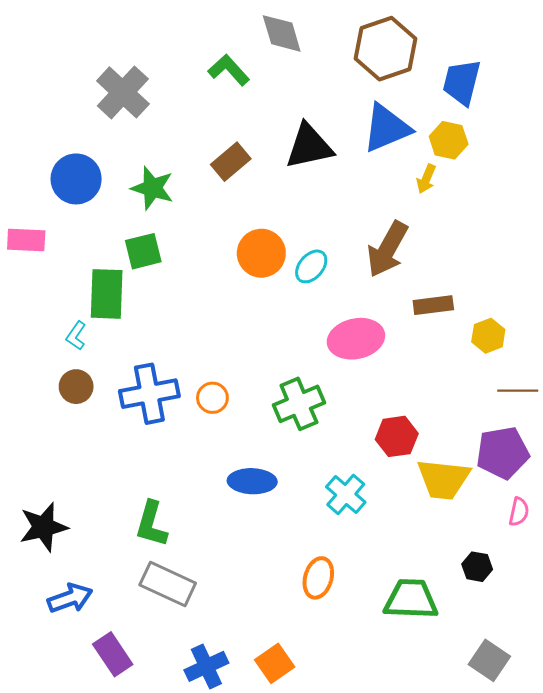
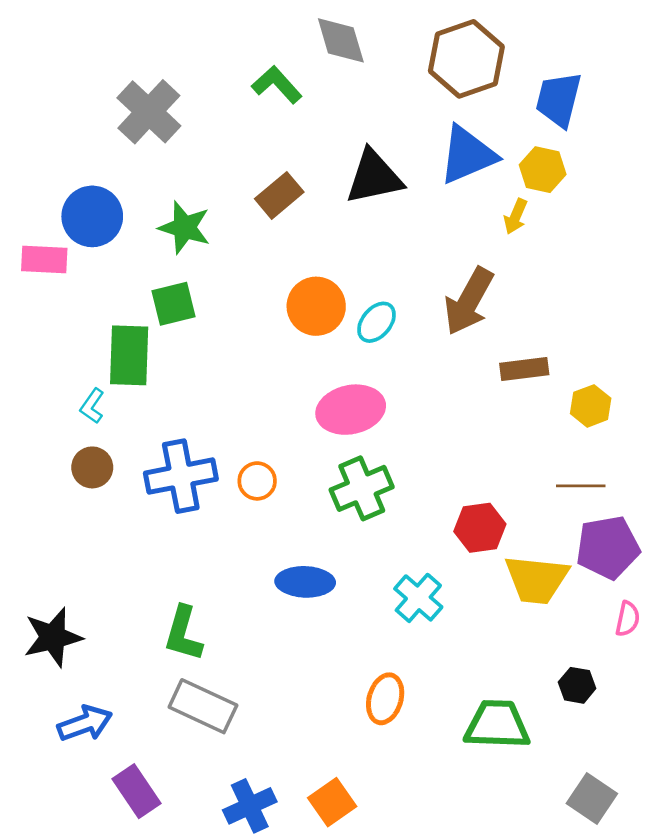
pink rectangle: (26, 240) -> (44, 259), moved
pink ellipse: (356, 339) -> (351, 410), moved
brown line: (518, 391) -> (581, 486), moved

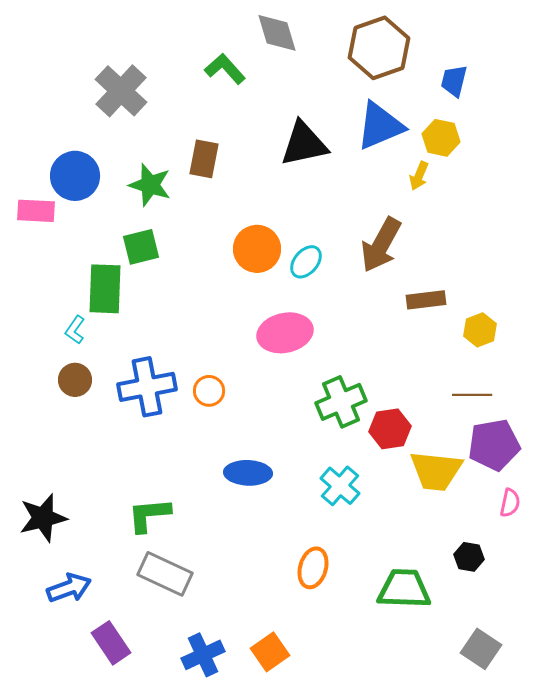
blue trapezoid: (559, 99) -> (454, 81), size x0.7
brown rectangle: (279, 195) -> (204, 159), moved, turned -39
green cross: (362, 488) -> (341, 402), moved
green L-shape: (183, 634) -> (149, 515), turned 69

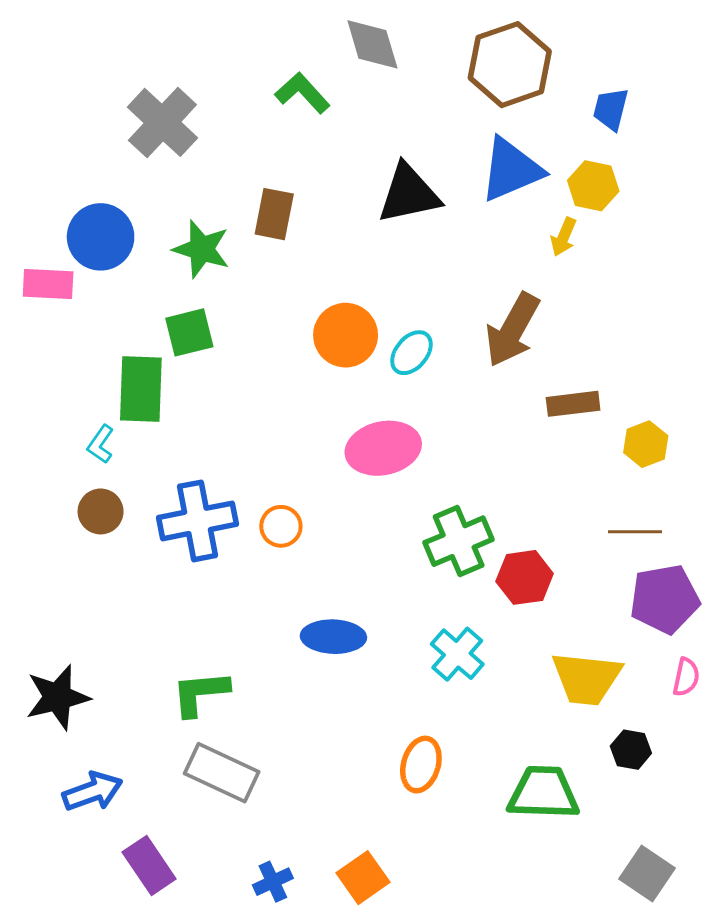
yellow trapezoid: (436, 471) -> (586, 678), moved
blue cross: (203, 655) -> (273, 882), size x0.7

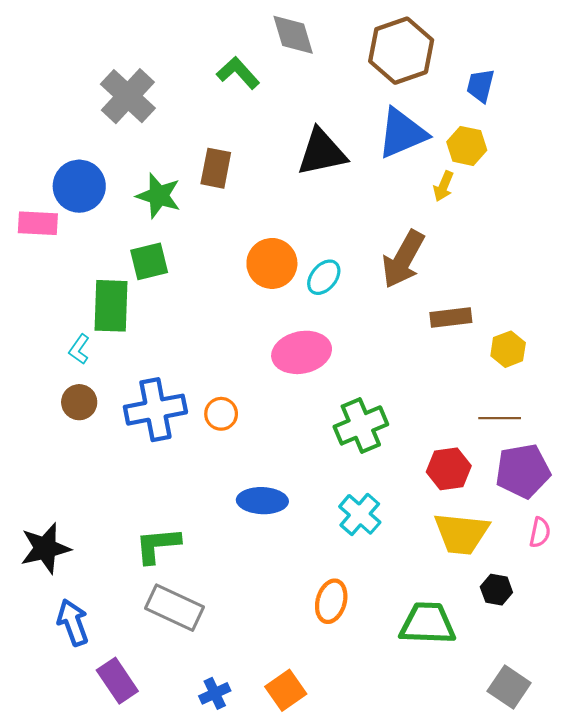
red hexagon: (525, 577) -> (449, 469), moved
blue arrow: (92, 791) -> (73, 622), turned -90

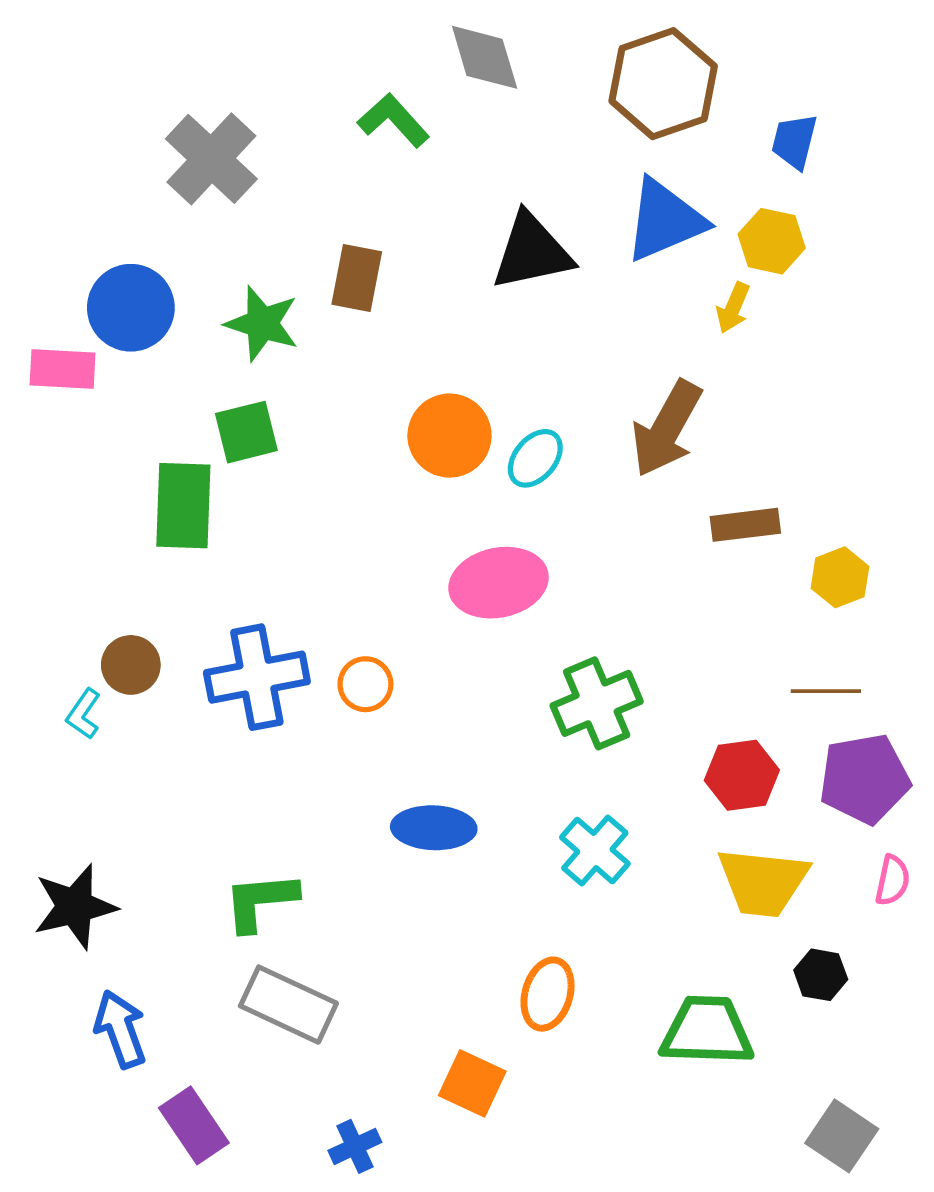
cyan L-shape: (79, 349) -> (84, 714), moved
orange square: (286, 690) -> (472, 1083), moved, turned -30

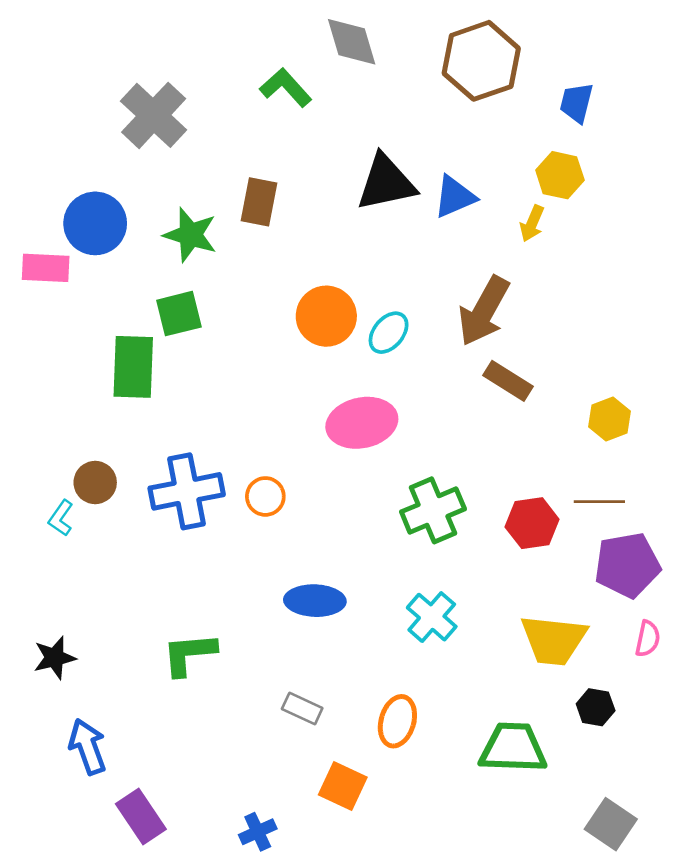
blue triangle: (665, 220) -> (455, 197), moved, size x0.7
brown rectangle: (745, 525) -> (508, 381), moved, turned 39
red hexagon: (742, 775) -> (532, 523), moved
black star: (75, 907) -> (55, 658), size x0.7
gray rectangle: (288, 1005) -> (302, 709), moved, size x0.6

